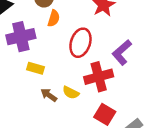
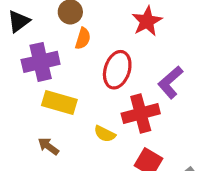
yellow rectangle: (35, 68) -> (59, 103), size x1.5
brown arrow: (49, 95) -> (48, 146), moved

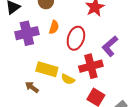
orange semicircle: (83, 38) -> (54, 27), moved
yellow rectangle: (59, 103) -> (47, 69), moved

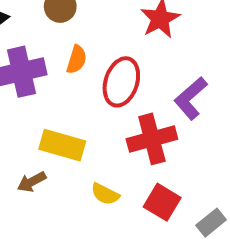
yellow semicircle: (68, 79) -> (105, 194), moved
brown arrow: (32, 87) -> (32, 182), turned -64

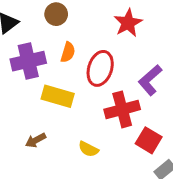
yellow rectangle: (62, 145) -> (58, 96), moved
red square: (162, 202) -> (149, 140), moved

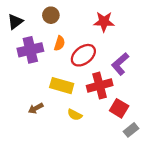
red star: (128, 23) -> (104, 22), turned 30
red ellipse: (100, 68) -> (83, 55), turned 35
yellow rectangle: (58, 96) -> (62, 86), moved

